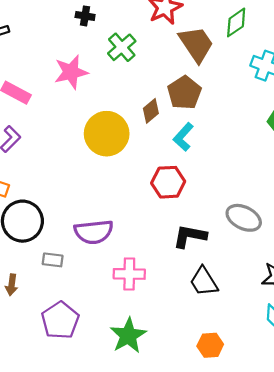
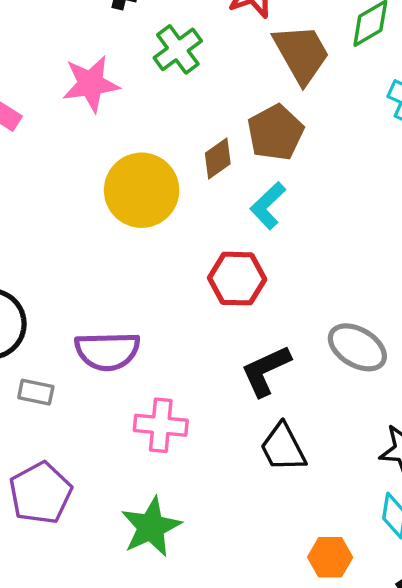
black L-shape: (190, 236) -> (266, 371), turned -40
orange hexagon: (210, 345) -> (330, 557), moved

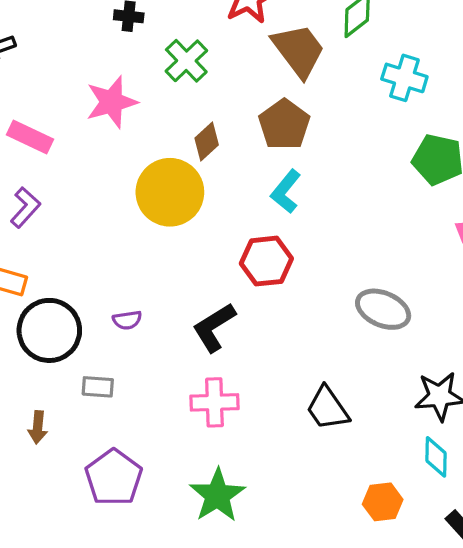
brown diamond: (218, 159) -> (207, 141), moved
purple semicircle: (107, 351) -> (127, 320), moved, size x0.5
black L-shape: (266, 371) -> (214, 327), moved

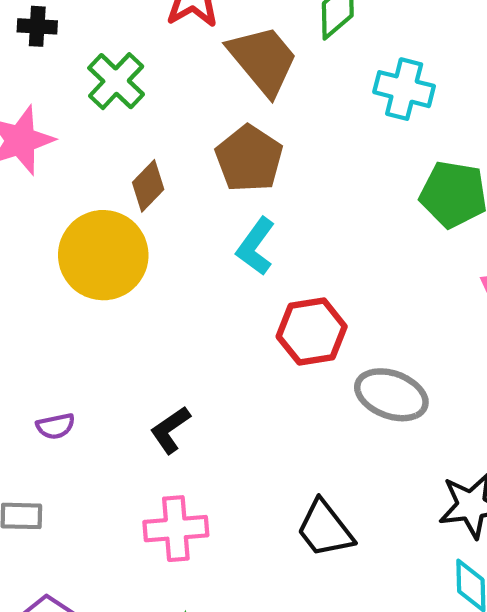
red hexagon: (266, 261) -> (312, 331), moved
black L-shape: (214, 327) -> (170, 430), size x0.7

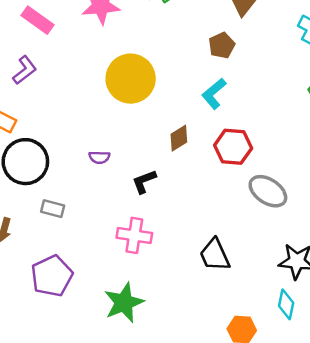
brown pentagon: (249, 159) -> (222, 45), size x0.7
brown diamond: (148, 186) -> (179, 138), moved
purple semicircle: (56, 426) -> (99, 157), moved

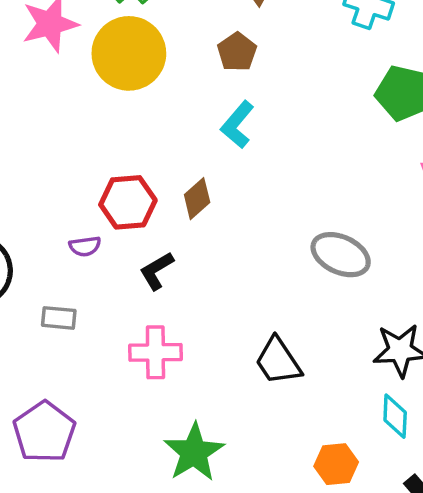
yellow circle: (131, 79) -> (129, 53), moved
red hexagon: (233, 147) -> (128, 202), moved
gray rectangle: (53, 209) -> (59, 318), moved
green star: (124, 303) -> (194, 452), moved

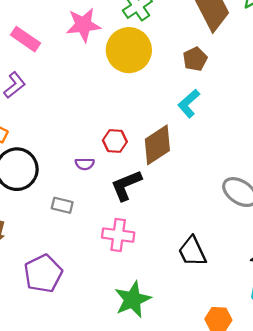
brown diamond: (197, 199) -> (157, 145), size x1.6
red hexagon: (128, 202) -> (115, 141), size x0.7
black L-shape: (157, 271) -> (126, 185), size x1.4

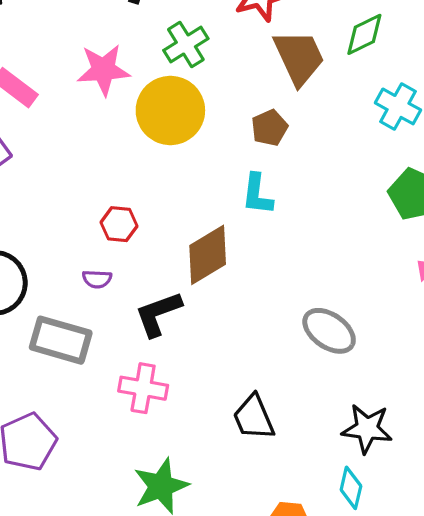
cyan L-shape: (189, 103) -> (257, 194), turned -44
red hexagon: (115, 141) -> (119, 224), moved
gray rectangle: (62, 205) -> (61, 340), size x1.8

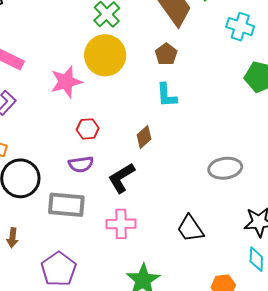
pink star: (103, 70) -> (66, 82), moved
brown diamond: (208, 255) -> (144, 137), size x0.6
purple semicircle: (97, 279) -> (81, 164), size x1.4
gray ellipse: (329, 331) -> (225, 168), turned -32

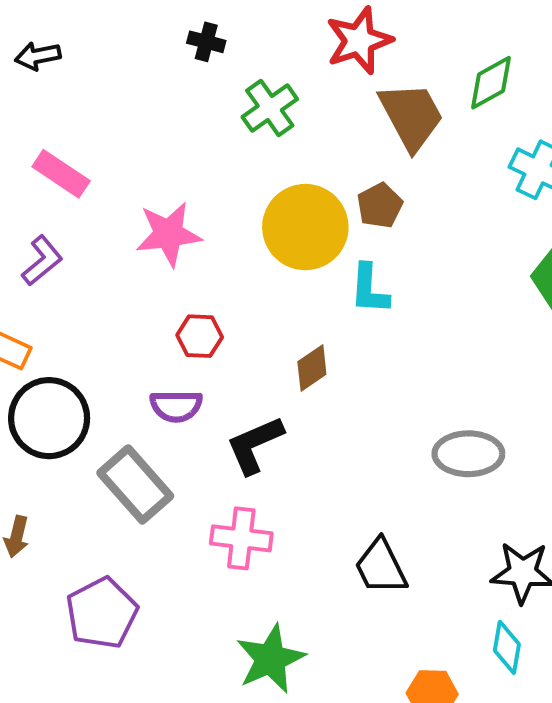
yellow circle: (105, 55) -> (305, 227), moved
gray rectangle: (66, 205) -> (135, 484), turned 36

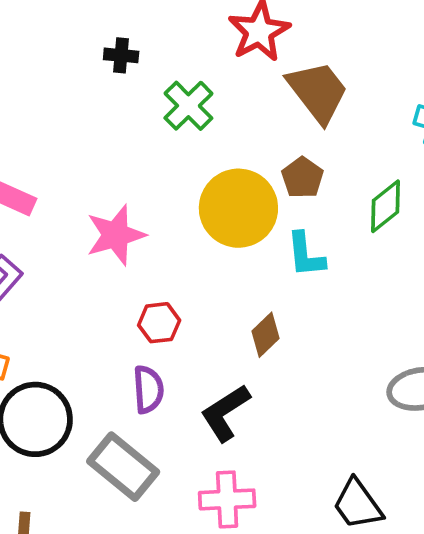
green diamond: (491, 83) -> (385, 206), moved
purple semicircle: (176, 406) -> (148, 389), turned -84

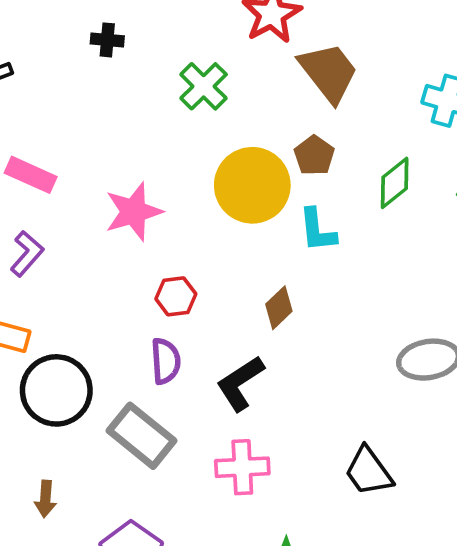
black cross: (121, 55) -> (107, 40), moved

